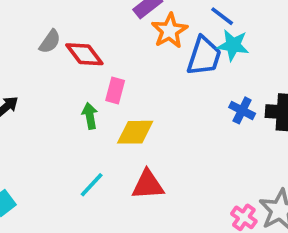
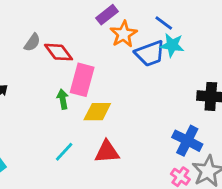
blue trapezoid: (204, 56) -> (150, 53), turned 52
pink rectangle: (115, 91) -> (82, 80), size x1.6
blue cross: (242, 110) -> (187, 141), moved, size x1.5

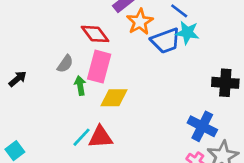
gray semicircle: (32, 42) -> (65, 64), moved
red diamond: (59, 52) -> (95, 34), moved
red triangle: (107, 152) -> (100, 137), moved

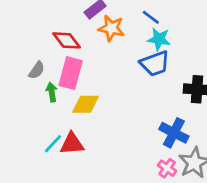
orange star: (140, 22) -> (111, 28), turned -30
blue trapezoid: (166, 41) -> (155, 64), moved

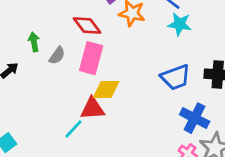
blue trapezoid: (155, 64) -> (176, 77), moved
green arrow: (52, 92) -> (34, 42), moved
red triangle: (72, 144) -> (92, 109), moved

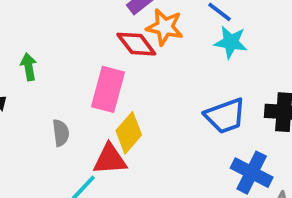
red diamond: (87, 26) -> (136, 44), moved
gray semicircle: (57, 55) -> (61, 133), moved, turned -42
yellow diamond: (106, 89) -> (129, 133), turned -48

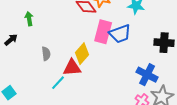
pink rectangle: (108, 89) -> (103, 32), moved
blue trapezoid: (225, 116) -> (120, 34), moved

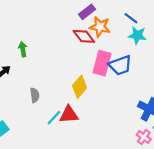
gray semicircle: (46, 54) -> (35, 95), moved
red triangle: (72, 68) -> (69, 115), moved

